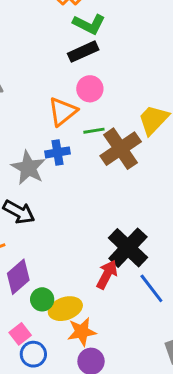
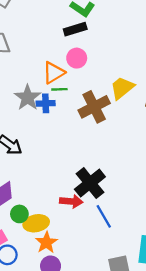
green line: (94, 131) -> (59, 89), moved
gray star: (28, 168) -> (28, 98), moved
red arrow: (107, 274) -> (71, 201), turned 60
orange star: (82, 332) -> (46, 243), turned -30

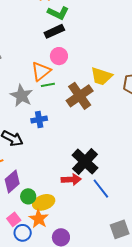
yellow trapezoid: (122, 88) -> (101, 76), turned -115
blue cross: (46, 103) -> (39, 120), moved
orange star: (46, 243) -> (39, 219), moved

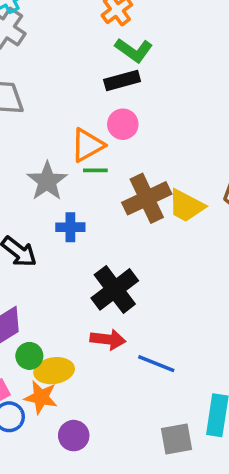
yellow trapezoid: (101, 76) -> (186, 206), moved
black cross: (85, 162) -> (115, 289), moved
blue line: (101, 189) -> (156, 364), turned -40
orange star: (39, 219) -> (41, 397), turned -30

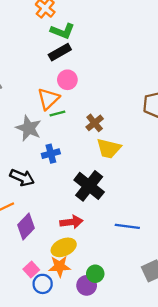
brown cross: (147, 198) -> (95, 123), size x0.6
yellow trapezoid: (186, 206) -> (109, 148), moved
red arrow: (108, 339) -> (71, 222), moved
green circle: (29, 356) -> (95, 274), moved

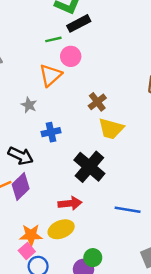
black rectangle: (60, 52) -> (79, 23), moved
green line: (57, 114) -> (53, 39), moved
gray star: (29, 128) -> (29, 105), size x0.6
purple diamond: (26, 226) -> (21, 187), moved
orange star: (60, 266) -> (31, 235), moved

